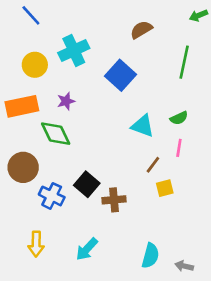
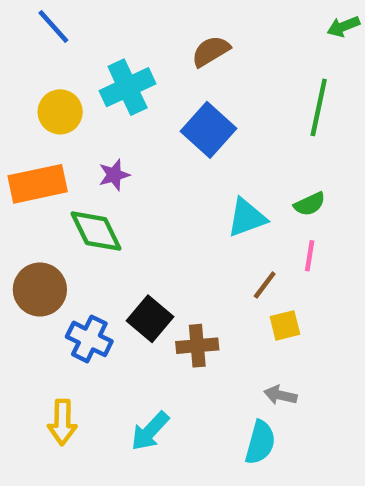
brown semicircle: (141, 30) -> (211, 51), moved
cyan triangle: (143, 126) -> (247, 218), turned -40
gray arrow: (184, 266) -> (280, 395), moved

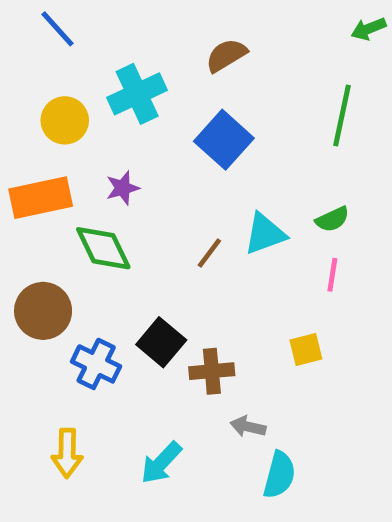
brown line: (265, 285) -> (209, 253), moved
gray arrow: (280, 395) -> (248, 427), moved

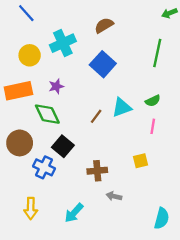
black square: (161, 342) -> (63, 146), moved
cyan semicircle: (279, 475) -> (162, 218), moved

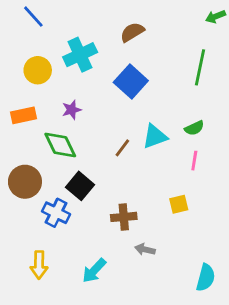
orange rectangle: (18, 91) -> (24, 115), size x0.7

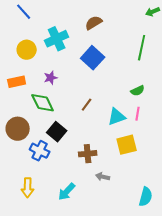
cyan triangle: (155, 137) -> (117, 117), moved
yellow square: (179, 204) -> (127, 145), size x1.5

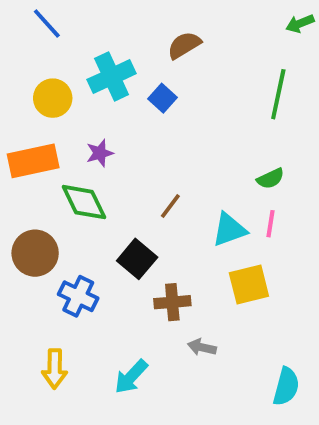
blue square: (93, 58) -> (163, 98), moved, size x0.6
orange rectangle: (17, 82) -> (33, 161), size x1.4
black square: (57, 132) -> (137, 259), moved

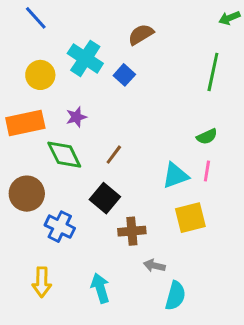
cyan cross: (112, 77) -> (85, 58), turned -32
brown line: (170, 206) -> (114, 155), moved
cyan arrow: (131, 377) -> (100, 288), turned 120
cyan semicircle: (286, 387) -> (175, 296), moved

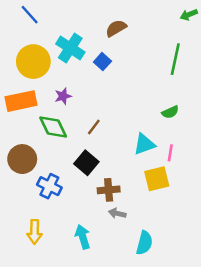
yellow circle: (40, 75) -> (33, 62), size x1.4
pink line: (207, 171) -> (170, 153), moved
gray arrow: (154, 266) -> (117, 213), moved

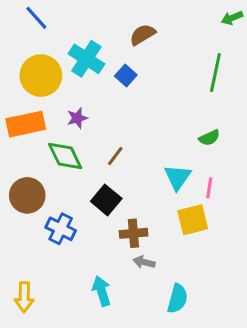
cyan triangle: (144, 144) -> (177, 177), turned -35
yellow arrow: (35, 232) -> (24, 297), moved

